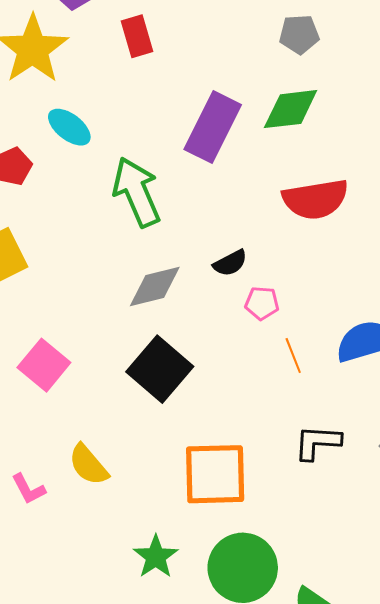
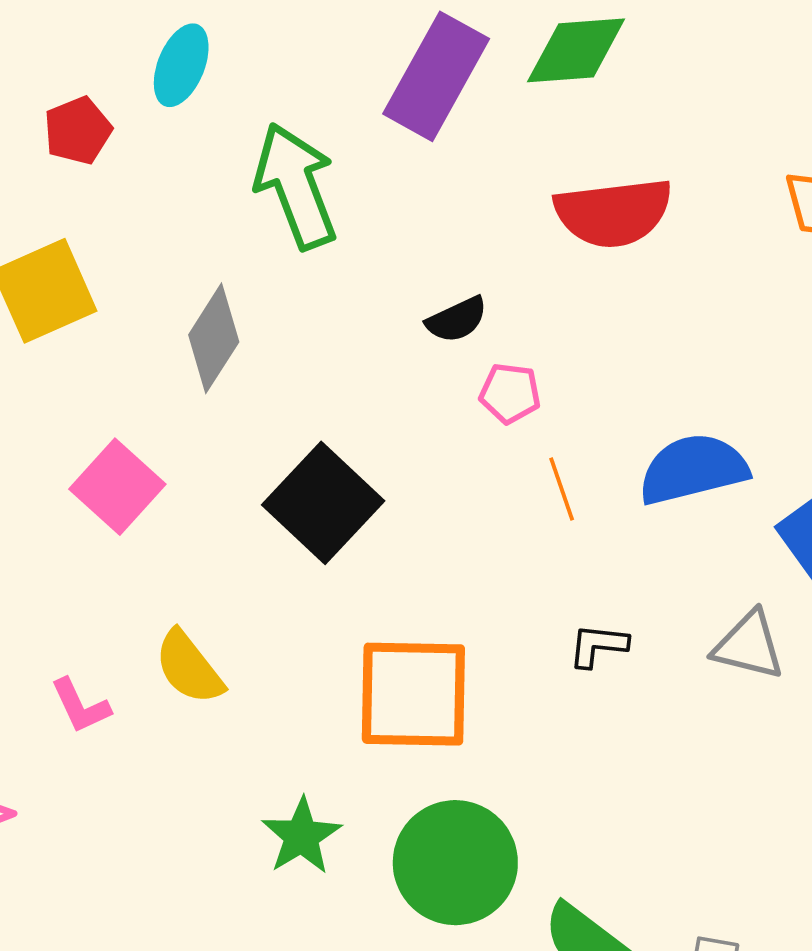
cyan ellipse: (69, 127) -> (181, 65), turned 72
gray diamond: (155, 287) -> (214, 338), moved, turned -46
black L-shape: (317, 442) -> (598, 645), size x0.7

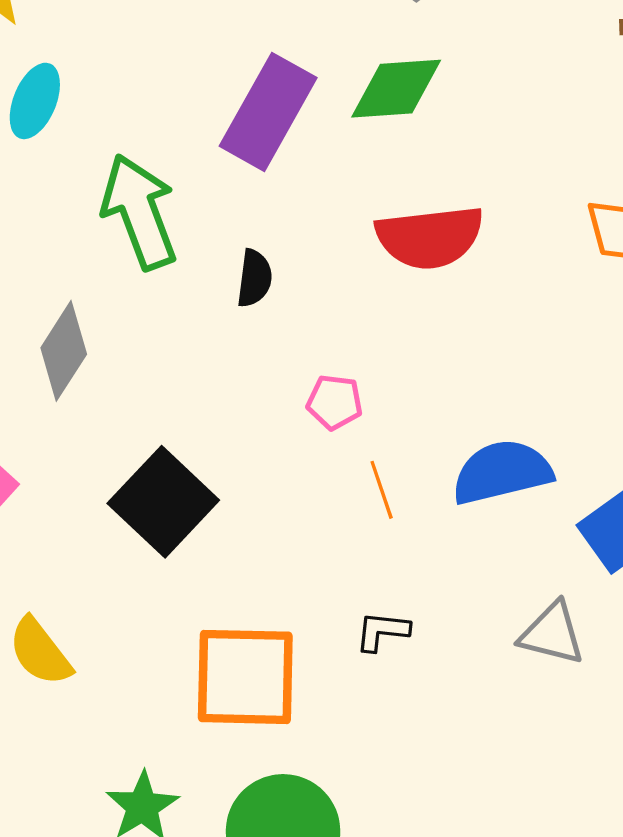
black semicircle: (457, 320) -> (254, 278), moved, turned -58
black L-shape: (598, 645) -> (382, 631), moved

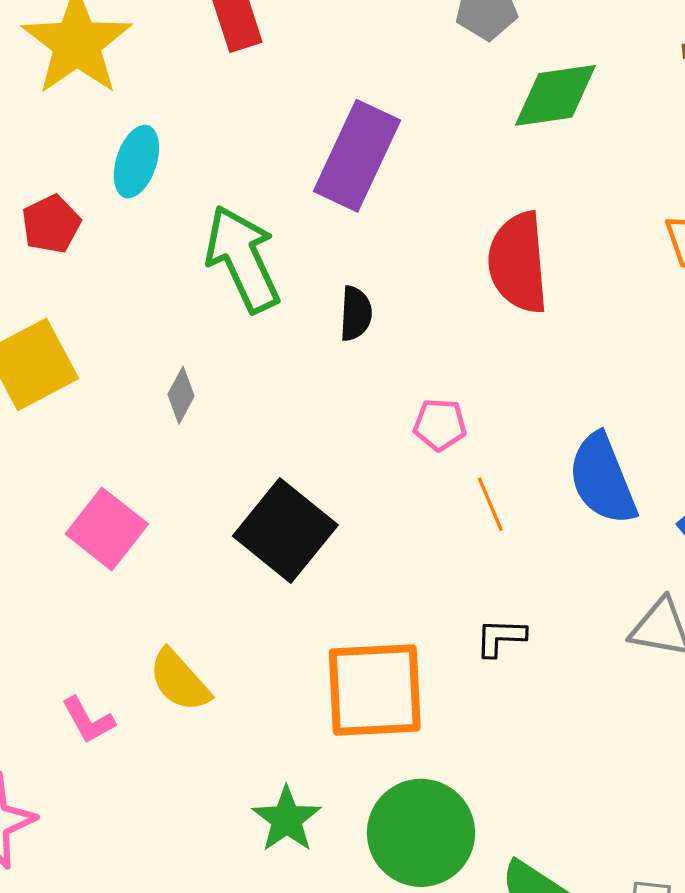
green diamond: (396, 89) -> (555, 95), moved
red semicircle: (430, 237) -> (518, 263), turned 96
gray diamond: (64, 351) -> (181, 395), size x0.6
blue semicircle: (502, 472) -> (602, 479), turned -94

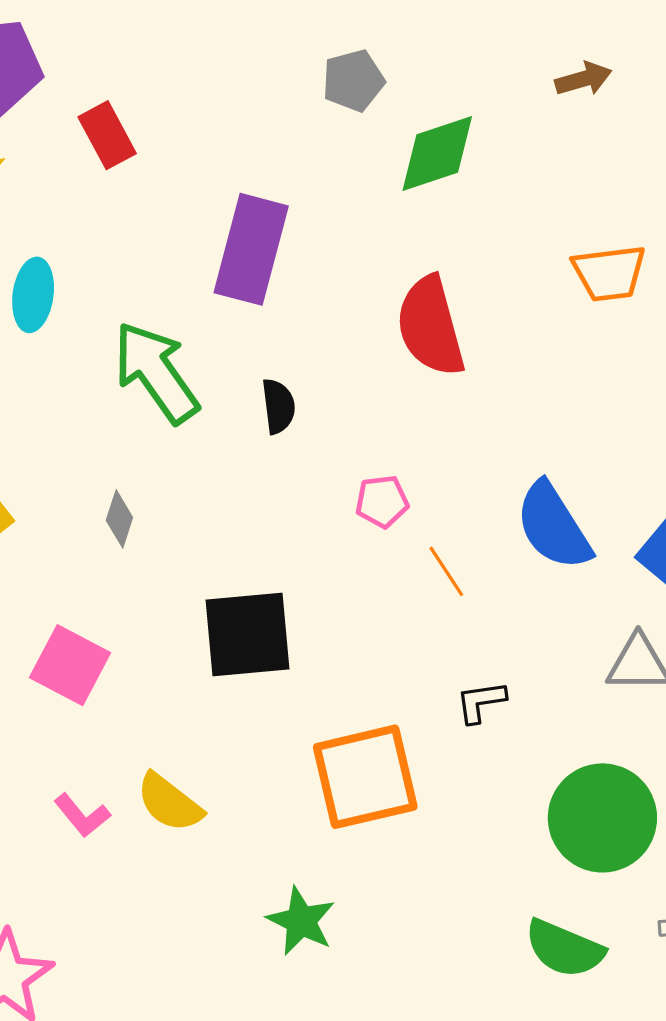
black square: (285, 531) -> (248, 634), turned -34
pink L-shape: (88, 720) -> (82, 815), moved
green circle: (421, 833) -> (602, 818), moved

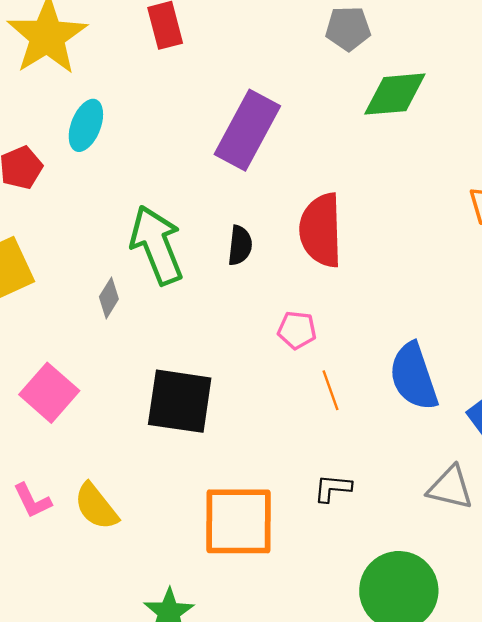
red semicircle: (430, 326) -> (321, 230), moved
green arrow: (156, 372) -> (157, 245), moved

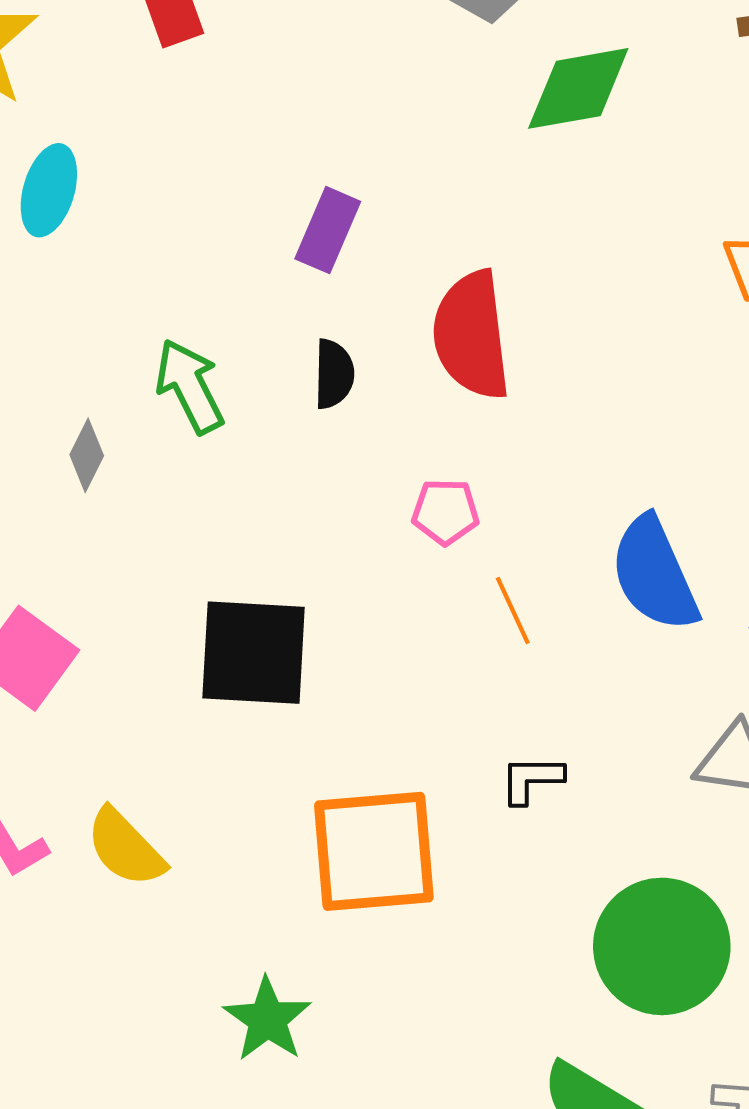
purple rectangle: (247, 130) -> (328, 230), moved, size x0.6
green arrow: (157, 245) -> (190, 386), size x0.7
gray diamond: (109, 298) -> (87, 455), moved

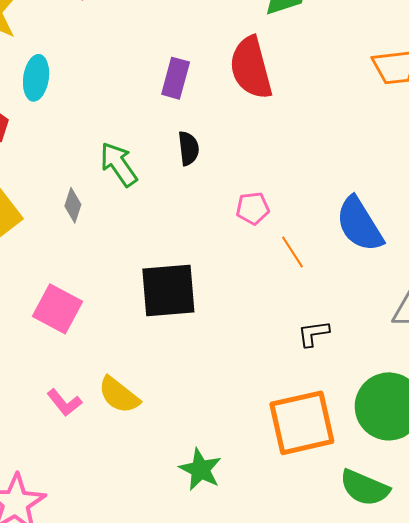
red semicircle: (472, 335) -> (251, 68), moved
orange square: (374, 851) -> (302, 423), moved

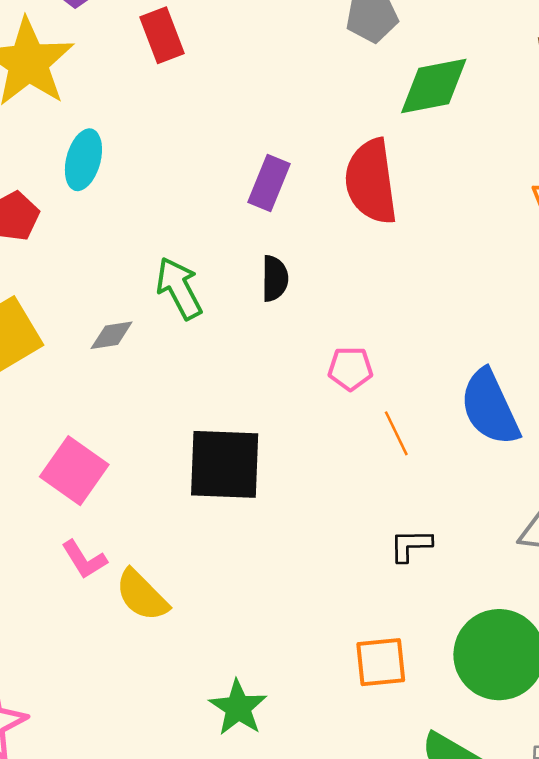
gray diamond: (73, 205) -> (112, 335), turned 56
pink L-shape: (64, 403) -> (84, 560), moved
orange square: (302, 423) -> (381, 662), size x0.6

